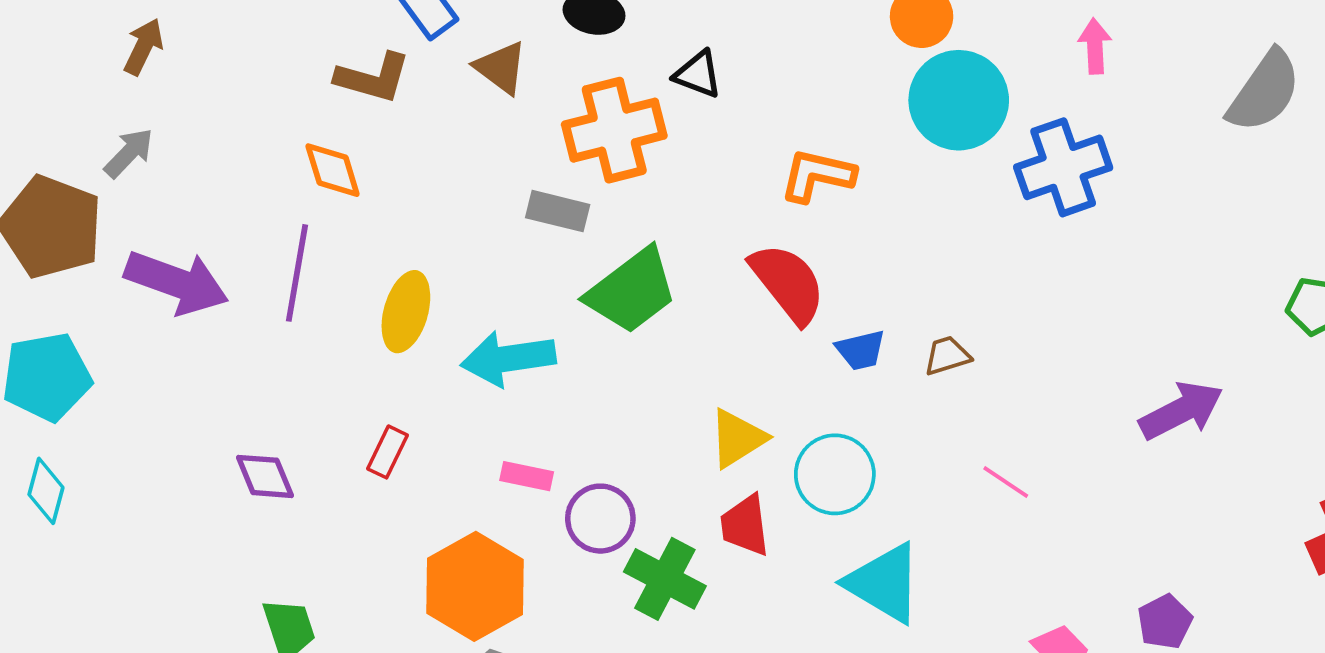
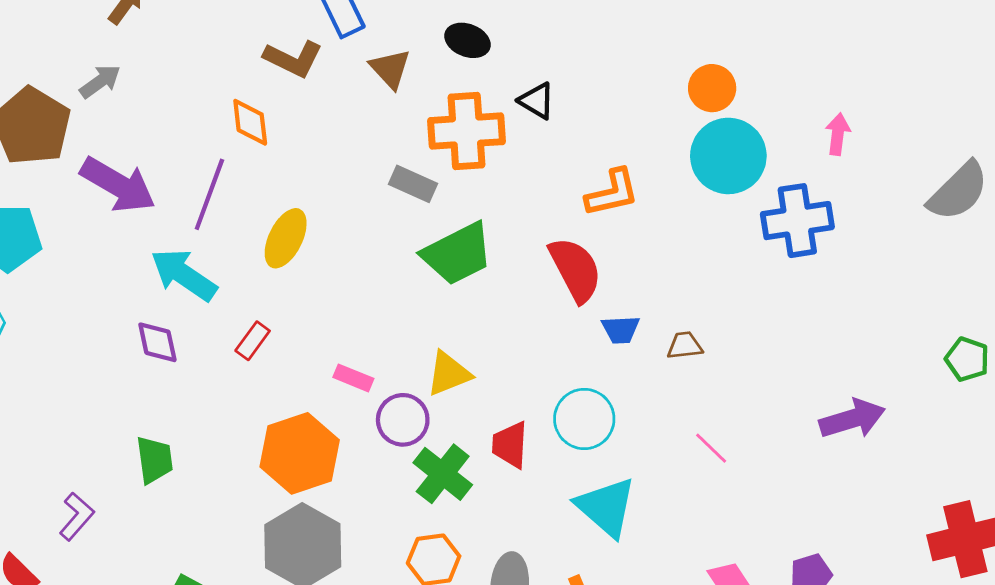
orange L-shape: (817, 175) -> (612, 193), turned 144
cyan arrow: (508, 358) -> (184, 275), moved, turned 32
yellow triangle: (737, 438) -> (449, 374), moved

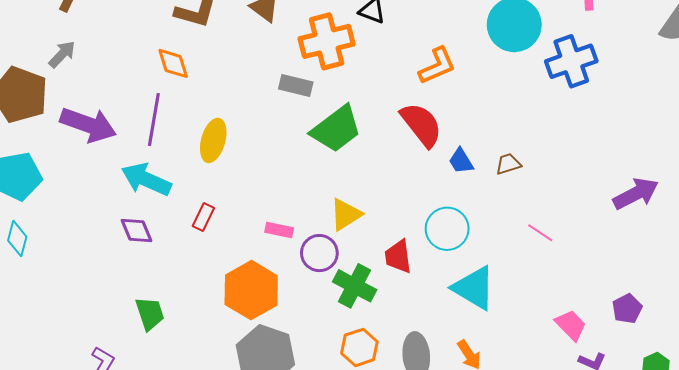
blue trapezoid: (621, 330) -> (461, 161), turned 72

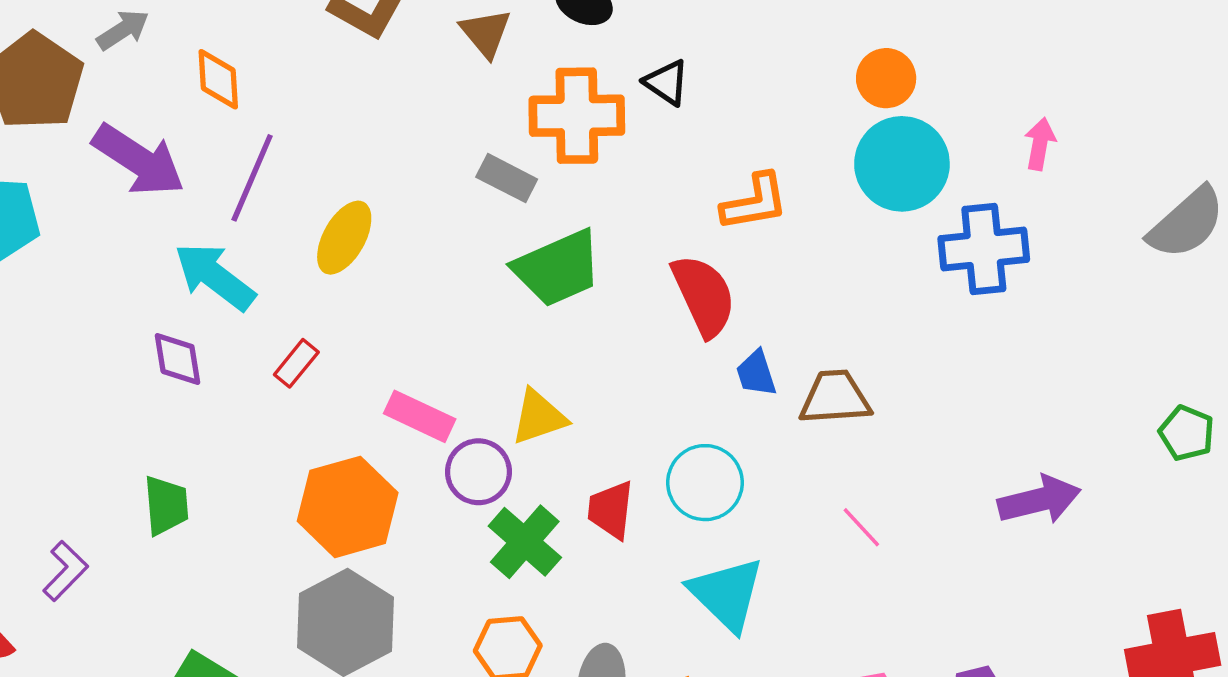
orange diamond: (173, 63) -> (218, 79), moved
brown trapezoid: (508, 164) -> (835, 398), size x1.6
pink rectangle: (279, 230) -> (420, 416), size x1.4

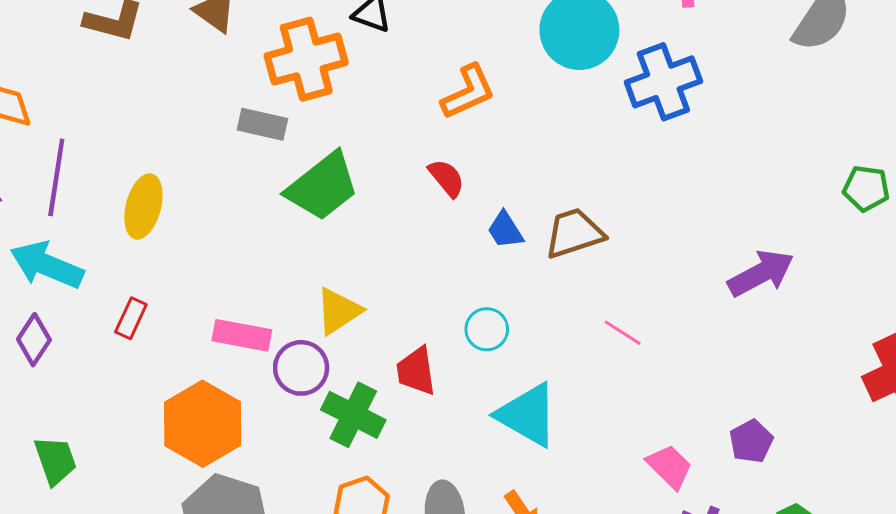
red semicircle: (704, 295) -> (447, 178), size x0.6
purple diamond: (178, 359) -> (34, 340), turned 57
cyan circle: (705, 483) -> (487, 329), size x0.7

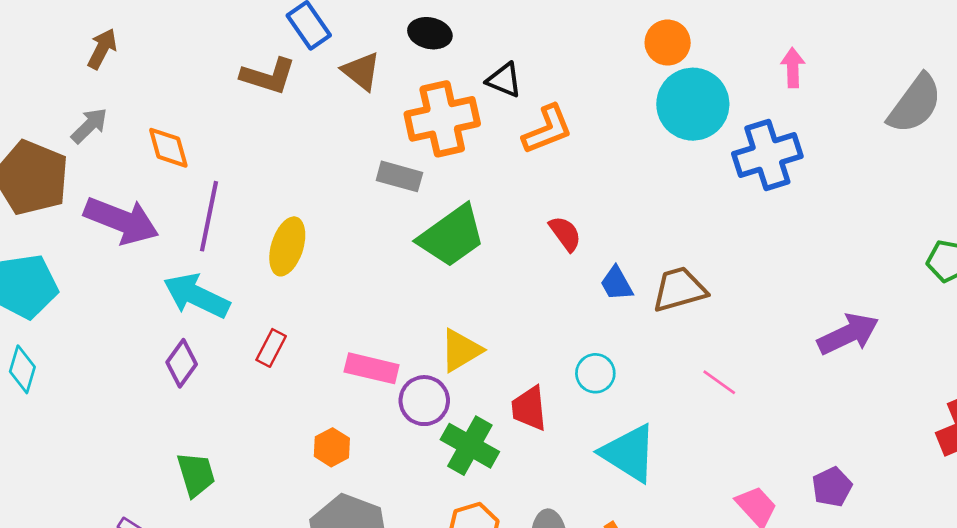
orange L-shape: (468, 92) -> (547, 129), moved
orange hexagon: (203, 424) -> (332, 447), size x0.5

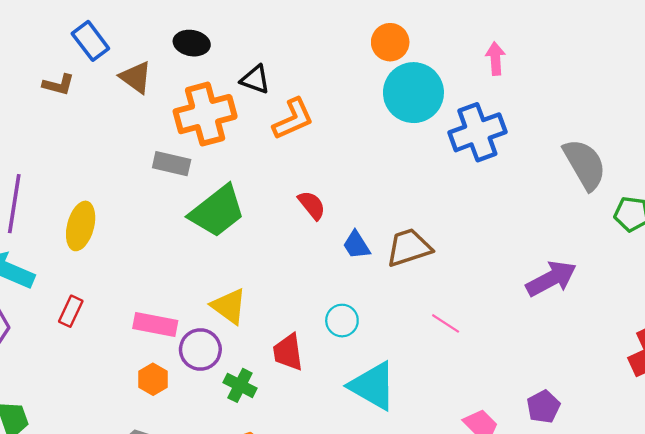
brown L-shape: (268, 76) -> (58, 85), size x0.7
gray semicircle: (915, 104) -> (585, 164), moved, turned -64
yellow triangle: (461, 350) -> (229, 306), turned -51
green cross: (470, 446) -> (240, 385), size x0.7
orange hexagon: (332, 447) -> (153, 379), moved

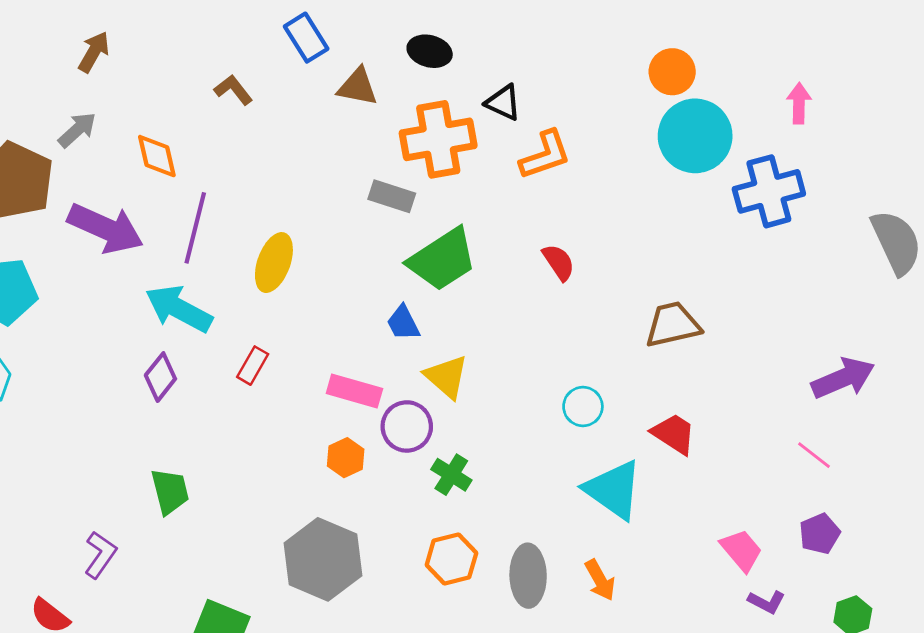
brown triangle: (136, 77) -> (358, 87), turned -30
brown L-shape: (58, 85) -> (233, 90), moved, turned -148
blue trapezoid: (356, 245) -> (403, 323), moved
pink line: (446, 323) -> (814, 455), moved
red trapezoid: (288, 352) -> (674, 434), moved, turned 126

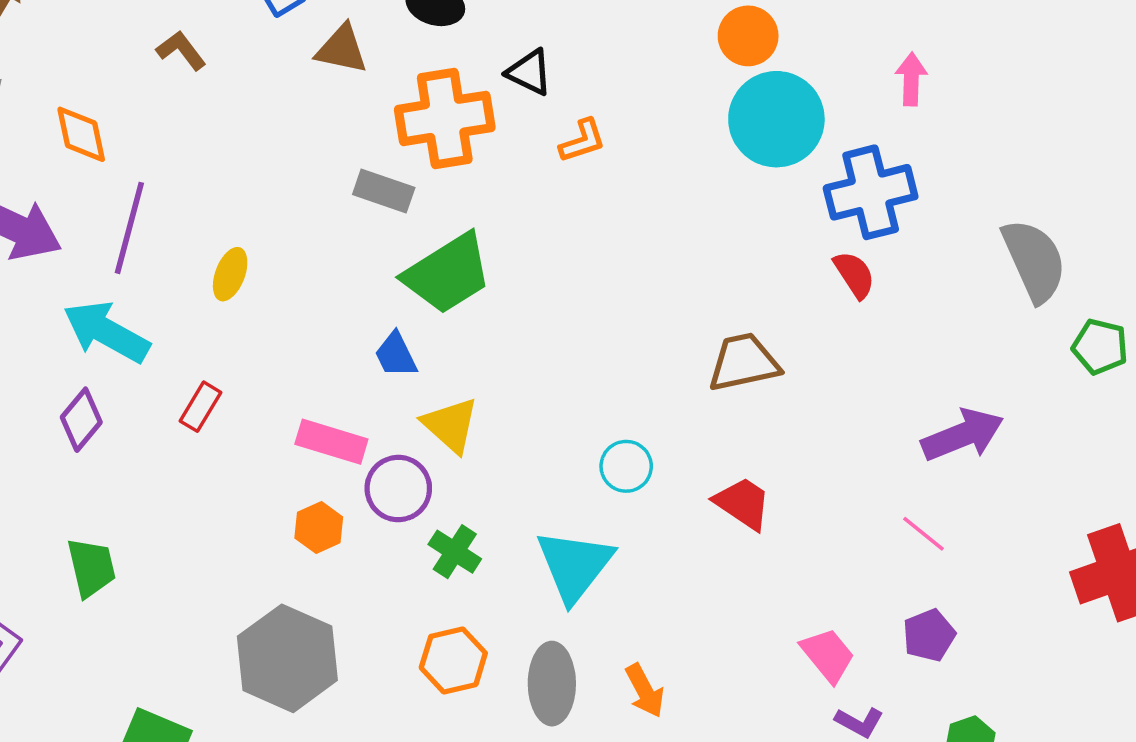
orange L-shape: (545, 155) -> (582, 141), size x0.7
red semicircle: (559, 262) -> (854, 275), moved
yellow ellipse: (274, 263) -> (230, 274), size x0.7
cyan triangle: (613, 490) -> (575, 565), moved, turned 32

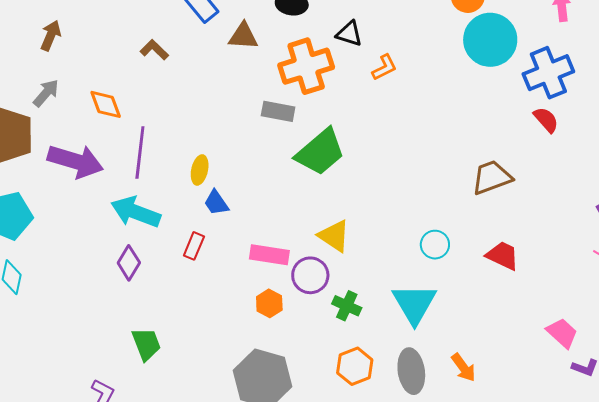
blue trapezoid: (396, 355) -> (216, 203), moved

